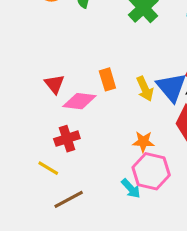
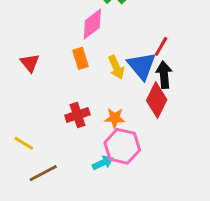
pink diamond: (79, 101) -> (92, 24), moved, turned -44
red cross: (67, 139) -> (77, 115), moved
cyan arrow: (131, 188) -> (103, 163), turned -72

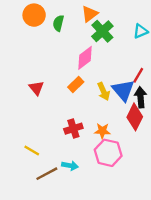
orange rectangle: (80, 58) -> (76, 85), turned 63
cyan arrow: (103, 163) -> (70, 166), moved, turned 35

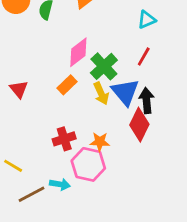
green cross: (102, 31) -> (104, 66), moved
red line: (138, 75) -> (144, 56), moved
pink hexagon: (108, 153) -> (88, 164), moved

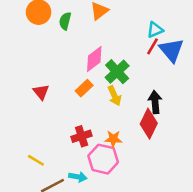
red line: (144, 56) -> (153, 46), moved
blue triangle: (125, 92) -> (172, 50), moved

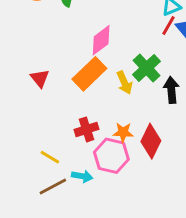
green cross: (117, 72) -> (146, 68), moved
orange rectangle: (84, 88) -> (89, 74), size x1.6
red diamond: (149, 124) -> (151, 141), moved
yellow line: (36, 160) -> (50, 157), moved

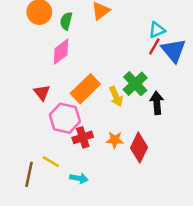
pink diamond: (101, 40) -> (61, 52), moved
pink hexagon: (111, 156) -> (65, 118), moved
brown line: (53, 186) -> (29, 174), moved, turned -50

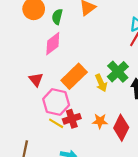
yellow line: (51, 162) -> (56, 123), moved

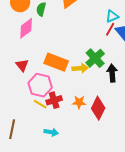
pink diamond: (53, 44) -> (26, 28), moved
orange rectangle: (74, 76) -> (56, 62), turned 65
yellow arrow: (101, 83) -> (80, 68), turned -70

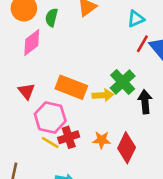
cyan triangle: (112, 16) -> (136, 19), moved

